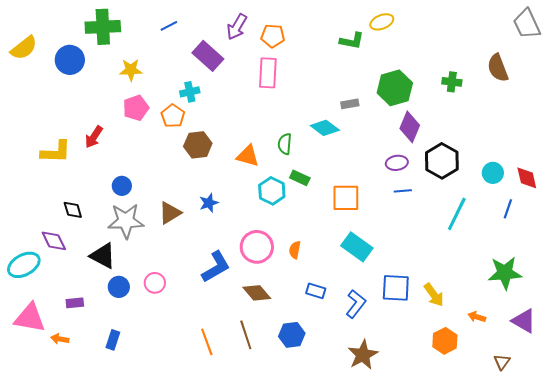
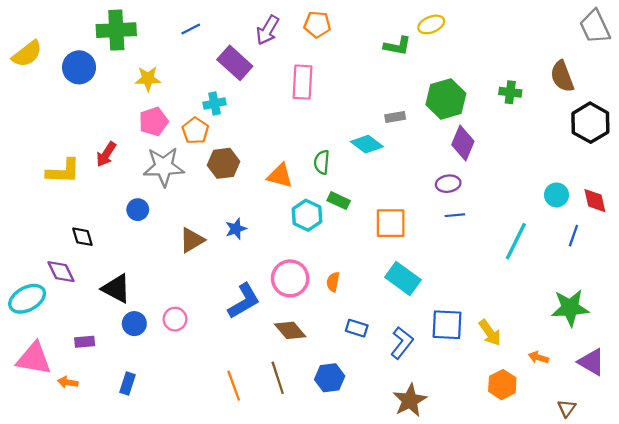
orange pentagon: (273, 36) -> (317, 24), moved
black hexagon: (442, 161) -> (590, 123), moved
gray star: (126, 221) -> (164, 167), moved

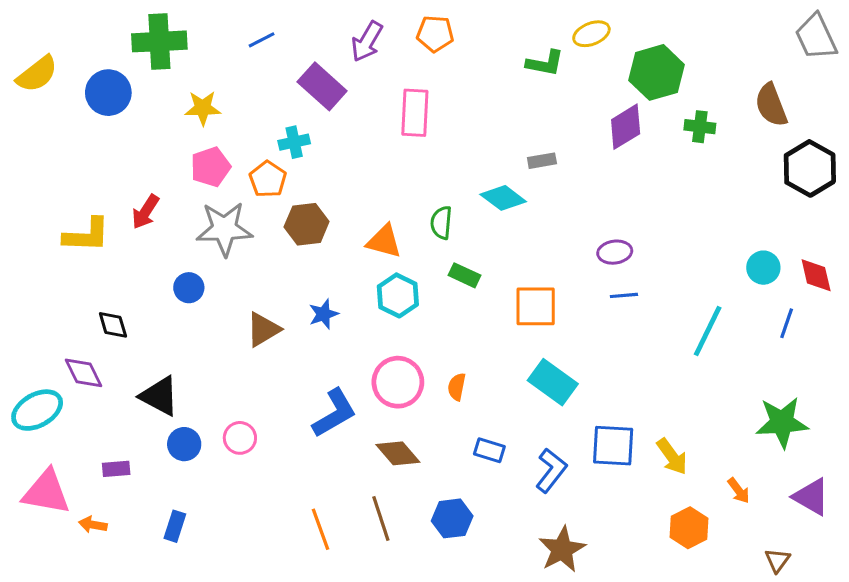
green hexagon: (446, 99) -> (657, 72), moved
purple diamond: (463, 143) -> (626, 127), moved, turned 36
cyan hexagon: (307, 215) -> (398, 295), moved
orange arrow: (538, 357) -> (739, 491), turned -144

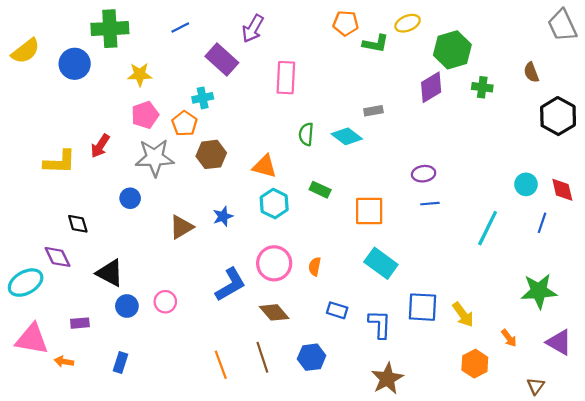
orange pentagon: (435, 34) -> (346, 23), moved
brown semicircle: (771, 105) -> (531, 72), size x0.7
green semicircle: (441, 223) -> (306, 134), moved
blue L-shape: (551, 470) -> (380, 324), turned -36

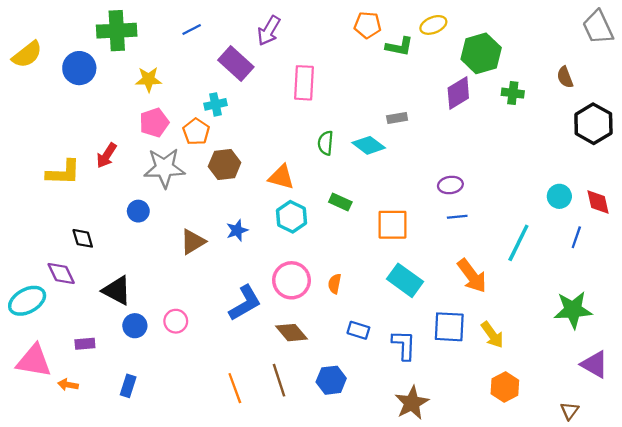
orange arrow: (509, 338) -> (472, 276), moved, size x1.8

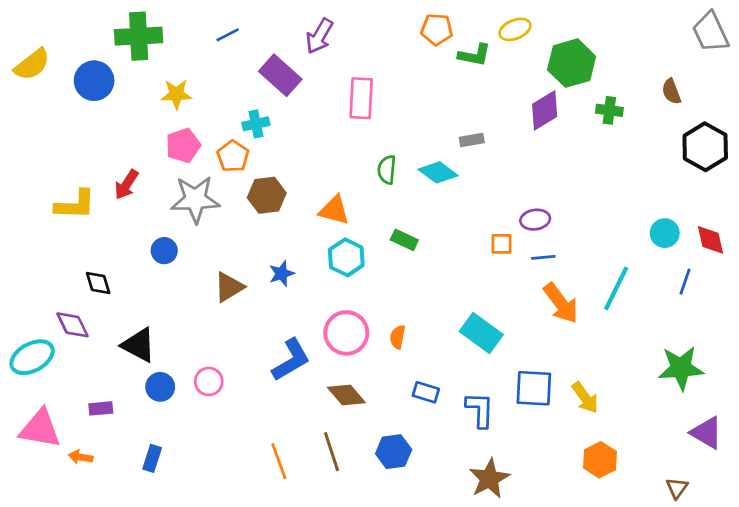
orange square: (393, 225) -> (501, 244), moved, size x0.6
orange arrow: (472, 276) -> (561, 303), moved

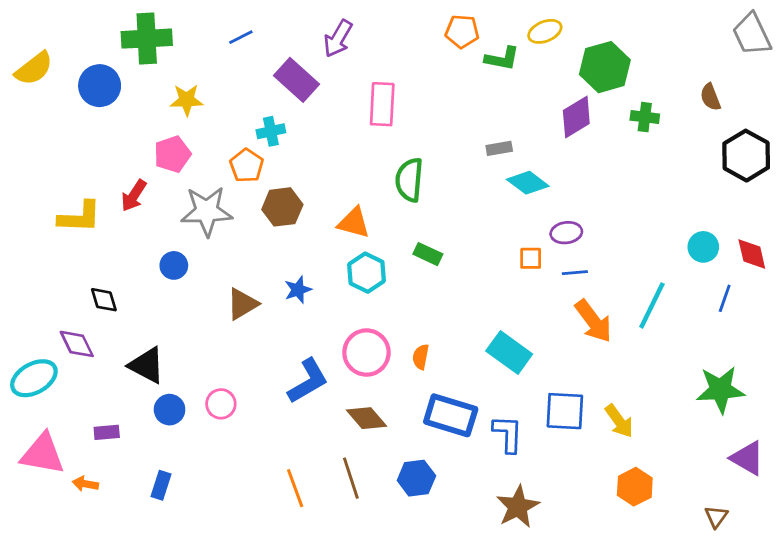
pink pentagon: (183, 145) -> (172, 154), moved
green semicircle: (387, 170) -> (409, 180), size x1.4
cyan diamond: (438, 172) -> (528, 183), moved
blue rectangle: (426, 392) -> (451, 415), size x1.8

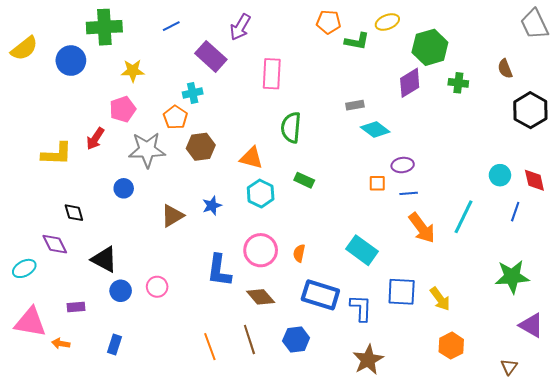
cyan ellipse: (34, 378) -> (24, 268), size x0.7
blue L-shape: (308, 381) -> (219, 270), turned 128

